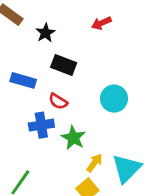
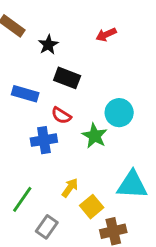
green star: (73, 138) -> (95, 136), moved
yellow arrow: (94, 163) -> (70, 188), moved
cyan triangle: (127, 168) -> (132, 185), turned 48

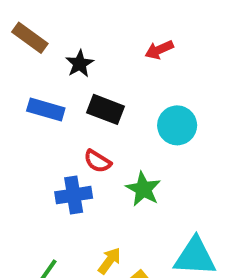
blue rectangle: (25, 94) -> (46, 109), moved
cyan circle: (119, 113) -> (177, 125), moved

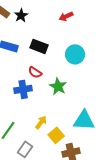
black star: (80, 64) -> (21, 15), moved

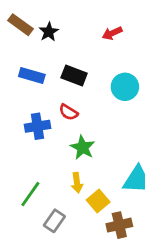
green star: (58, 86) -> (83, 147), moved
blue cross: (23, 89) -> (37, 126), moved
yellow arrow: (41, 122) -> (77, 183), turned 136

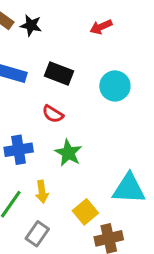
black star: (49, 32) -> (31, 25), turned -30
blue cross: (37, 126) -> (19, 150), moved
yellow arrow: (77, 183) -> (42, 192), moved

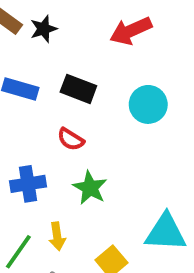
black star: (31, 25) -> (44, 29), turned -30
red arrow: (101, 27) -> (131, 31), size x1.5

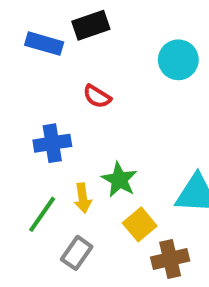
black rectangle: (78, 89) -> (91, 25), moved, turned -40
green star: (90, 188) -> (119, 180), moved

